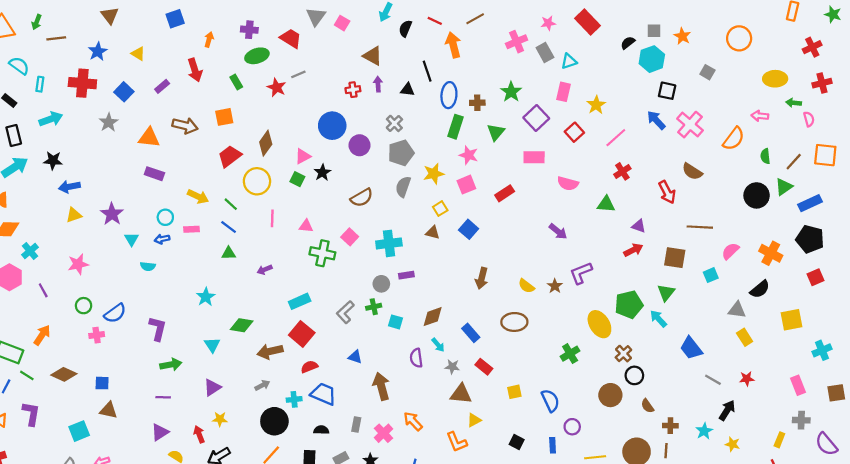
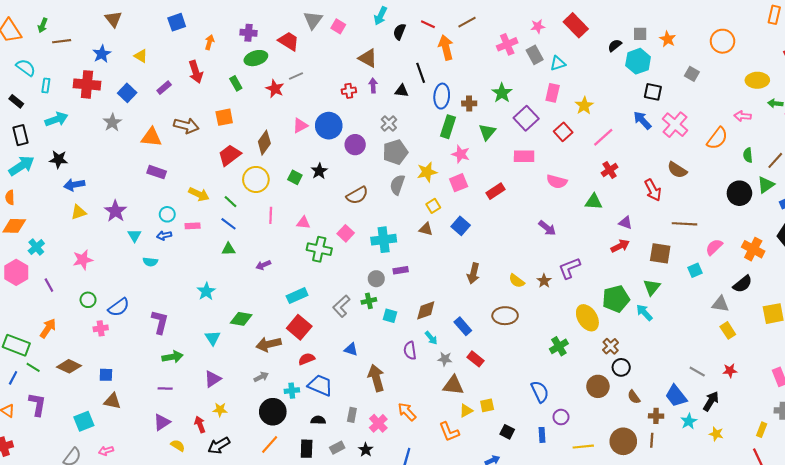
pink triangle: (303, 156) -> (300, 126), moved
blue trapezoid: (691, 348) -> (676, 396), moved
yellow square: (514, 392) -> (487, 405), moved

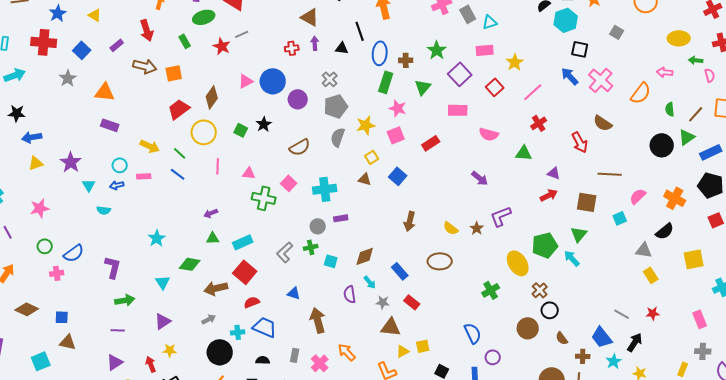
pink rectangle: (553, 93) -> (485, 50), turned 72
brown arrow: (186, 126) -> (145, 66), moved
green triangle: (228, 249) -> (213, 238), moved

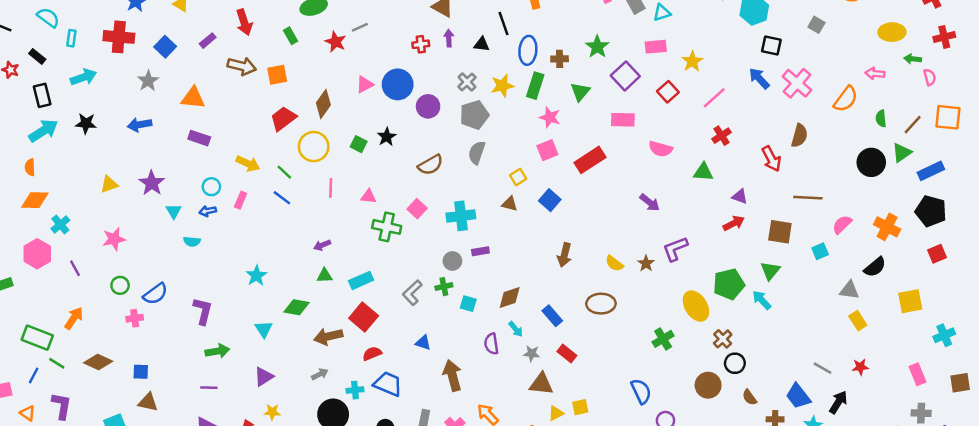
brown semicircle: (603, 123) -> (799, 136), turned -108
yellow star: (366, 125) -> (502, 86), moved
blue arrow: (32, 137) -> (140, 125), moved
red rectangle: (431, 143) -> (590, 160), size x1.4
pink rectangle: (144, 176) -> (241, 200), turned -64

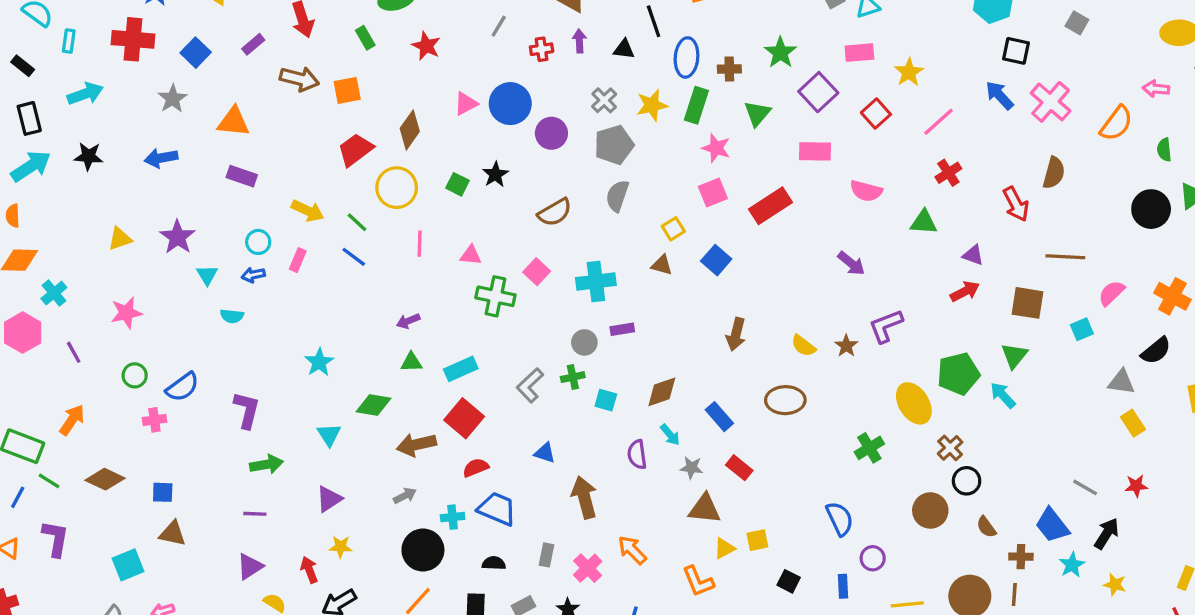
gray line: (360, 27) -> (499, 26), moved, turned -35

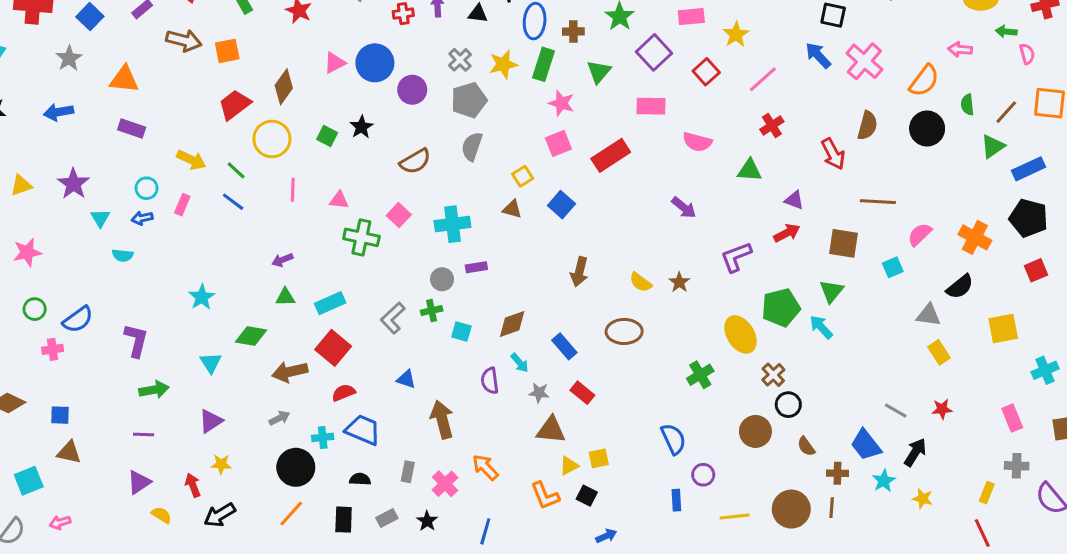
black circle: (1151, 209) -> (927, 129), moved
purple L-shape: (886, 326) -> (736, 257), moved
black square: (789, 581) -> (587, 496), moved

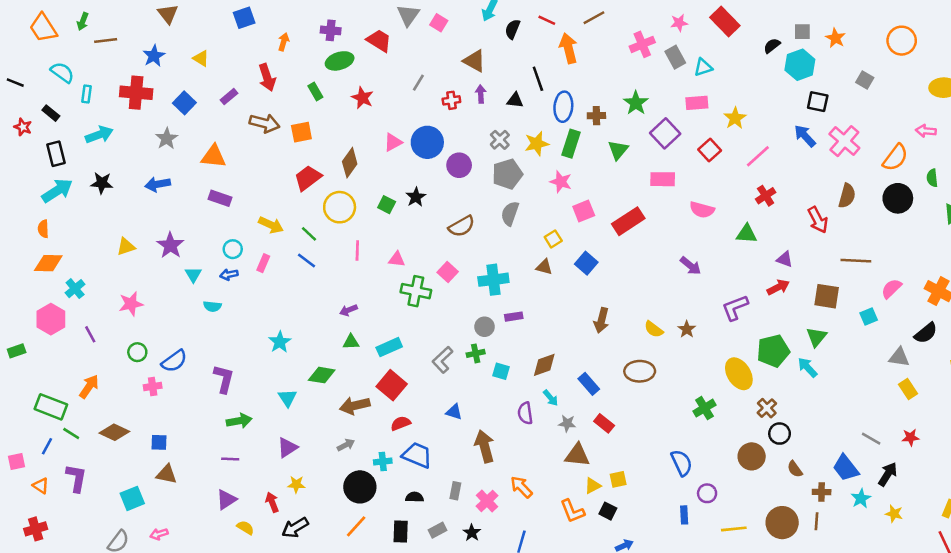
pink star: (561, 103) -> (561, 182), moved

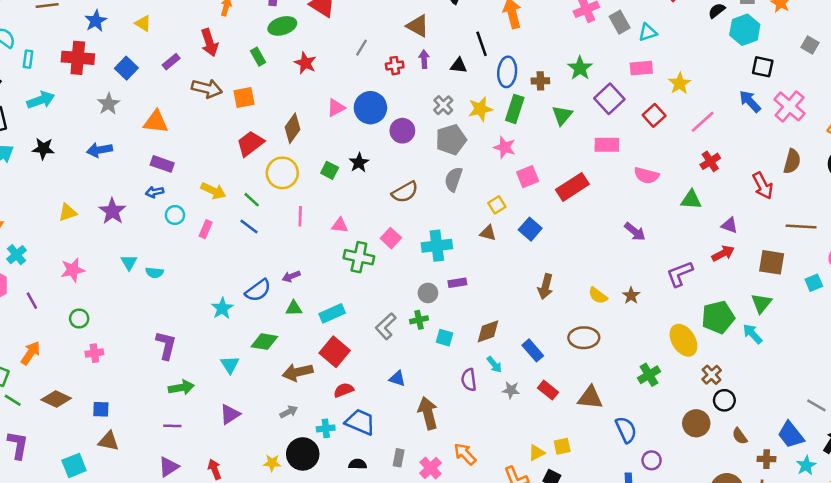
cyan triangle: (193, 275) -> (129, 262), moved
blue arrow: (229, 275) -> (155, 192), moved
blue semicircle: (174, 361) -> (258, 290), moved
brown triangle: (577, 455) -> (590, 398), moved
yellow star: (296, 484) -> (272, 463), moved

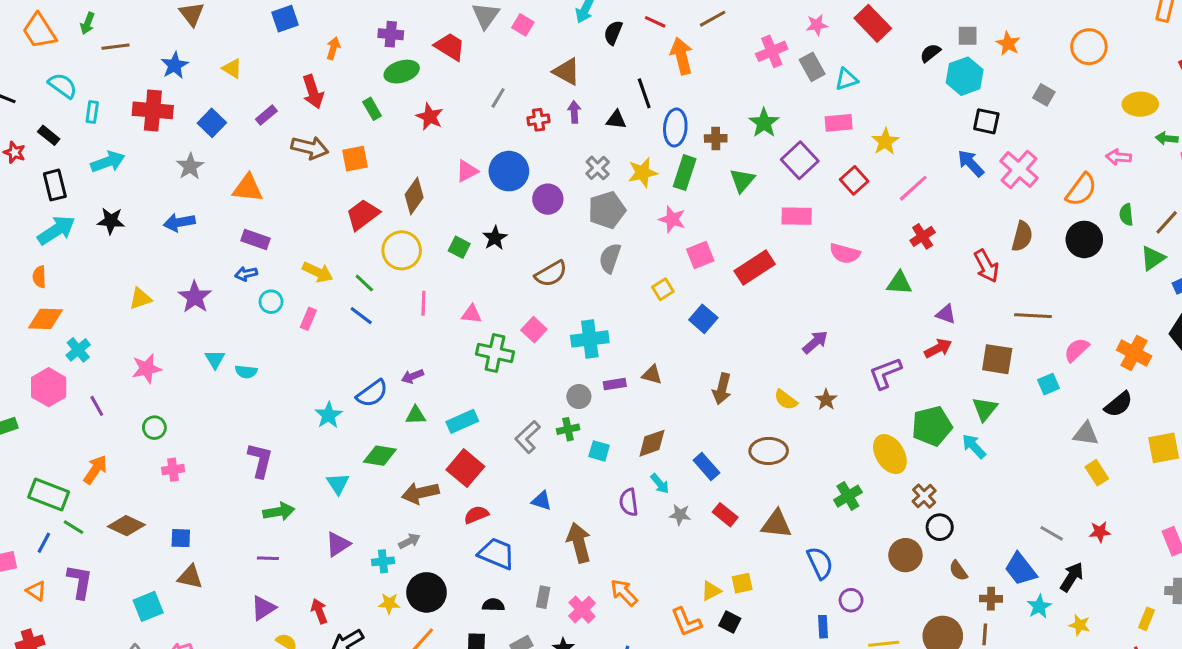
purple arrow: (635, 232) -> (815, 342), moved, turned -80
brown triangle: (488, 233) -> (652, 375), moved
cyan cross: (326, 428) -> (383, 561), moved

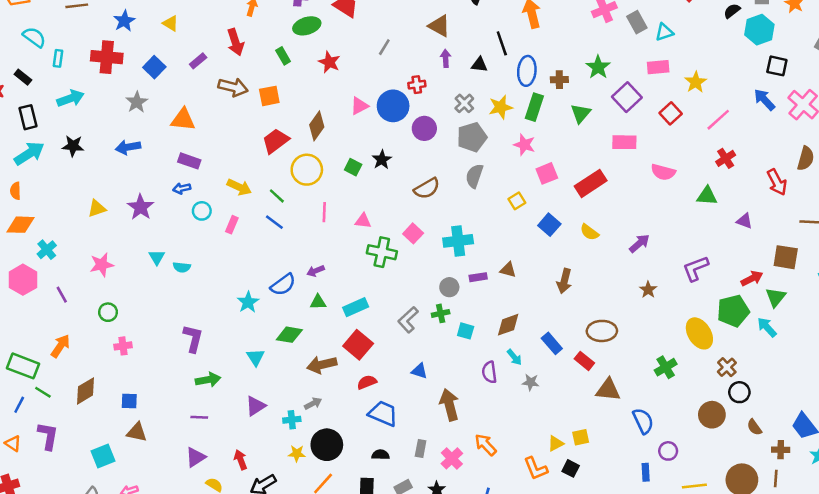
red cross: (538, 120) -> (417, 85), moved
red arrow: (938, 348) -> (752, 278), moved
yellow semicircle: (786, 400) -> (589, 232), moved
red rectangle: (725, 515) -> (584, 361), moved
brown diamond: (126, 526) -> (85, 391), turned -56

